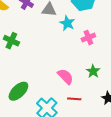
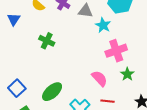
pink cross: (88, 38) -> (116, 51), moved, size x1.5

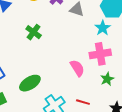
cyan star: (103, 25) -> (103, 28), moved
pink semicircle: (99, 78) -> (77, 68), moved

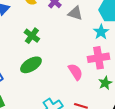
green ellipse: (30, 83) -> (31, 65), moved

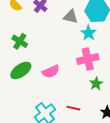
gray triangle: (75, 13) -> (71, 17), moved
pink semicircle: (75, 72) -> (51, 71), moved, turned 102

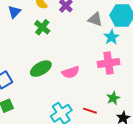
green cross: (20, 41) -> (42, 27), moved
green star: (96, 84) -> (113, 98), moved

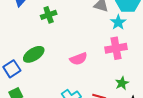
green cross: (42, 27) -> (49, 15), turned 35
green ellipse: (41, 69) -> (34, 54), moved

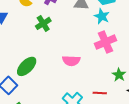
green cross: (49, 15) -> (43, 23), moved
pink semicircle: (79, 59) -> (71, 61), turned 36

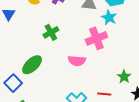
green cross: (43, 23) -> (51, 32), moved
pink cross: (105, 42) -> (96, 38), moved

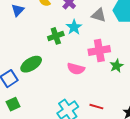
cyan star: (109, 18) -> (74, 27), moved
green star: (124, 77) -> (117, 66), moved

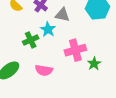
gray triangle: (99, 15) -> (62, 15), moved
pink semicircle: (76, 69) -> (44, 70), moved

